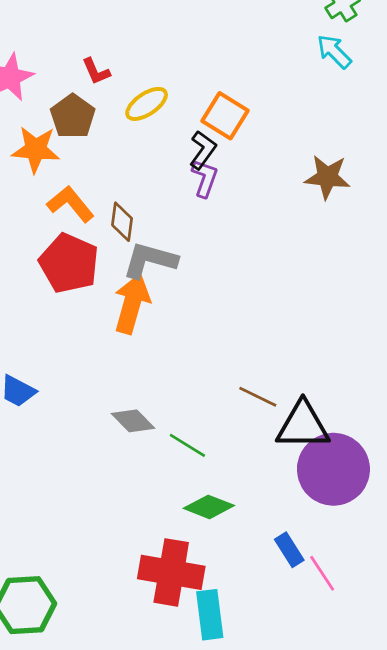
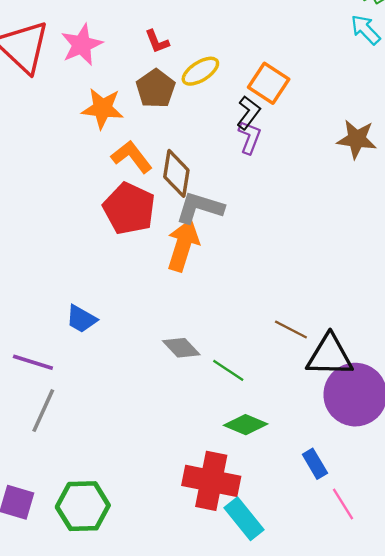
brown pentagon: (73, 116) -> (156, 89), moved
brown diamond: (122, 222) -> (176, 173), size x1.4
pink line: (322, 573) -> (343, 504), moved
cyan rectangle: (210, 615) -> (244, 519), turned -33

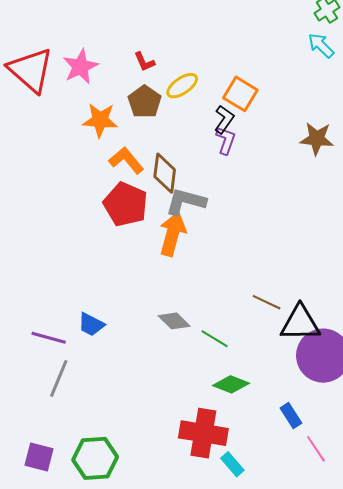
blue trapezoid: (81, 319) -> (91, 324), moved
cyan rectangle: (244, 519) -> (232, 464), size x0.7

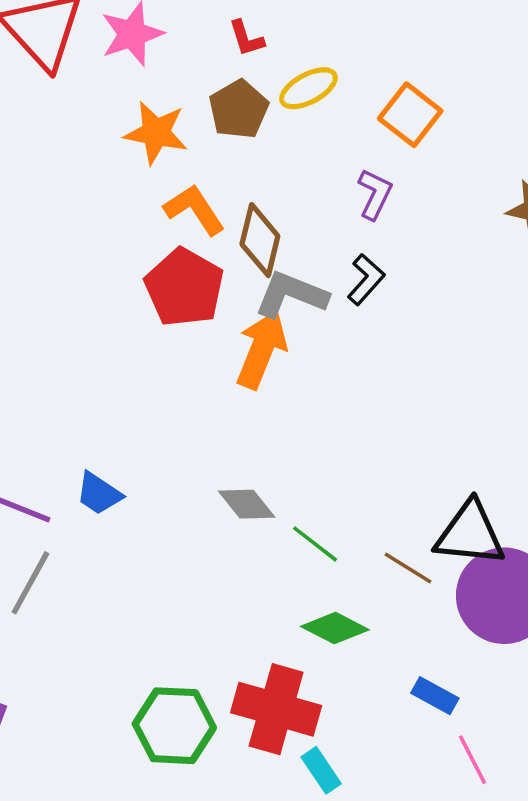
black L-shape: (224, 119) -> (366, 279), moved
brown line: (267, 302) -> (408, 568), moved
blue rectangle: (291, 416) -> (435, 696), turned -35
green hexagon: (95, 458) -> (174, 726), moved

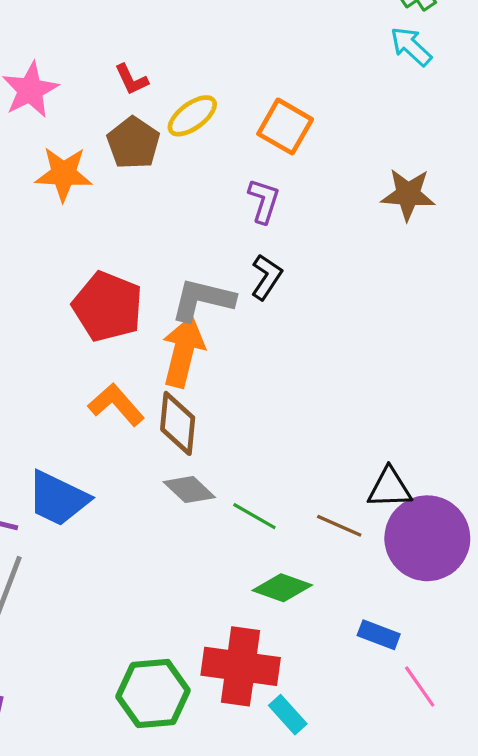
orange L-shape: (194, 209) -> (116, 405), moved
brown diamond: (260, 240) -> (178, 423), moved
blue trapezoid: (99, 494) -> (58, 499), size x1.5
black triangle: (470, 534) -> (390, 488), size x0.7

